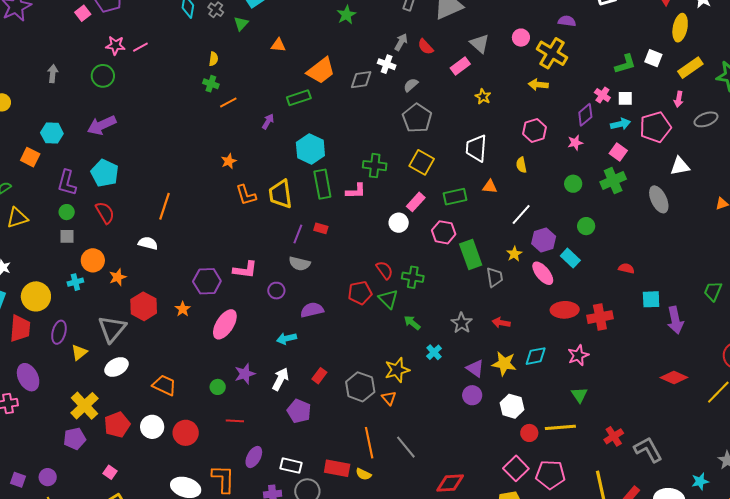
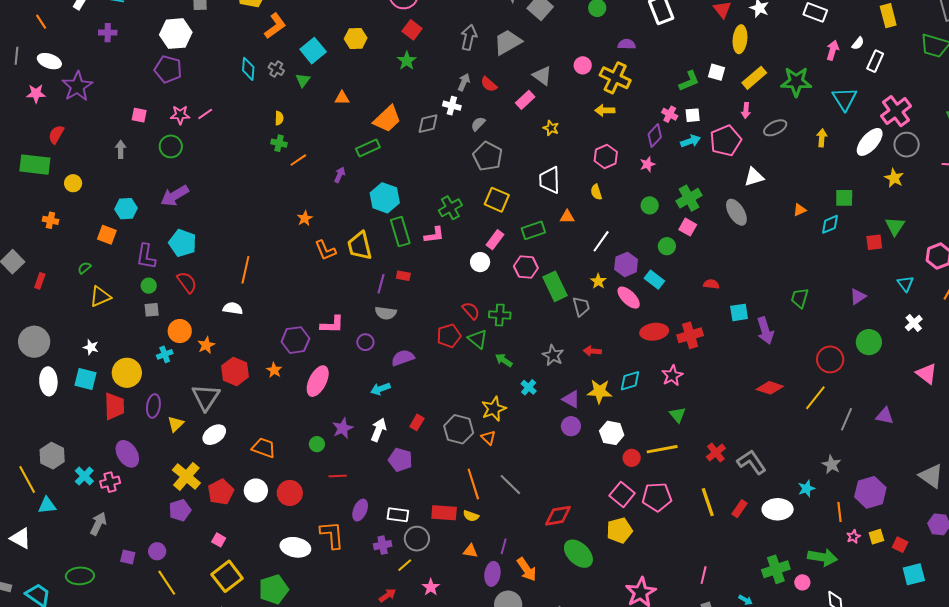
pink square: (83, 13) -> (139, 115), moved, turned -35
pink square: (618, 152) -> (688, 227), moved
green cross: (375, 166) -> (450, 208), turned -30

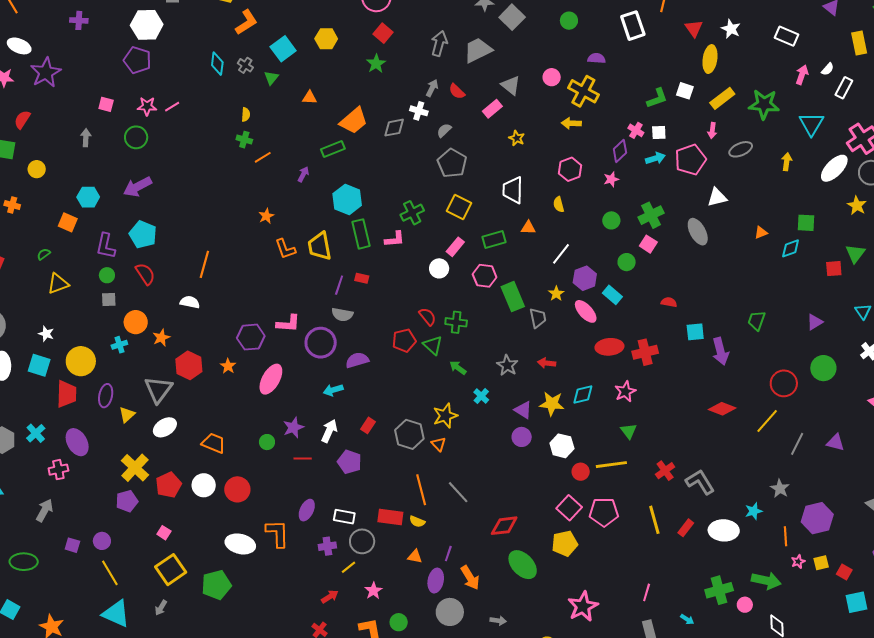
purple circle: (365, 342) -> (321, 343), size x1.8
cyan cross: (84, 476) -> (36, 433), moved
red line: (338, 476) -> (303, 458), moved

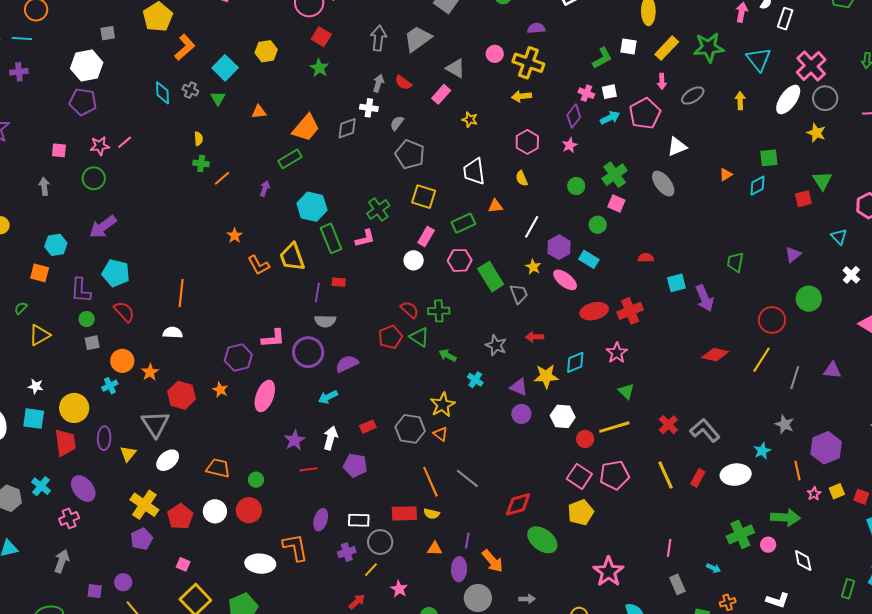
red rectangle: (368, 425) -> (368, 427), turned 42
green circle: (267, 442) -> (256, 480), moved

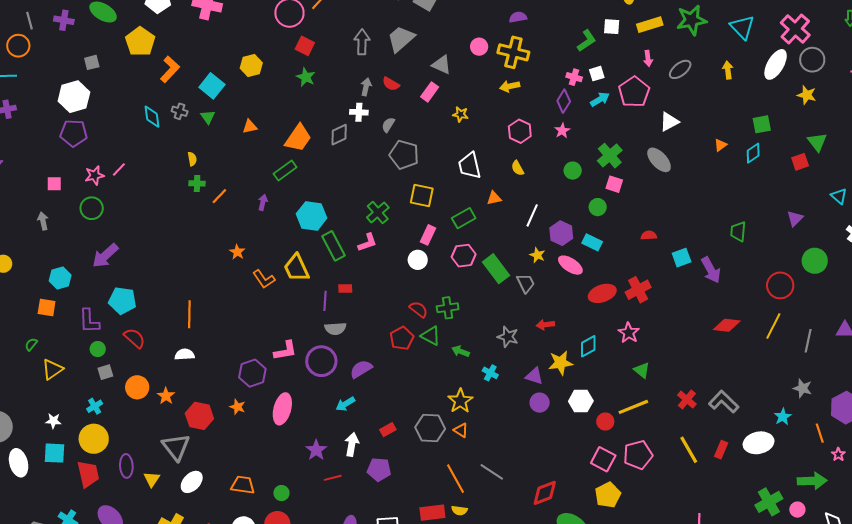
yellow rectangle: (667, 48) -> (650, 25), turned 35
cyan cross: (110, 386) -> (95, 406), moved

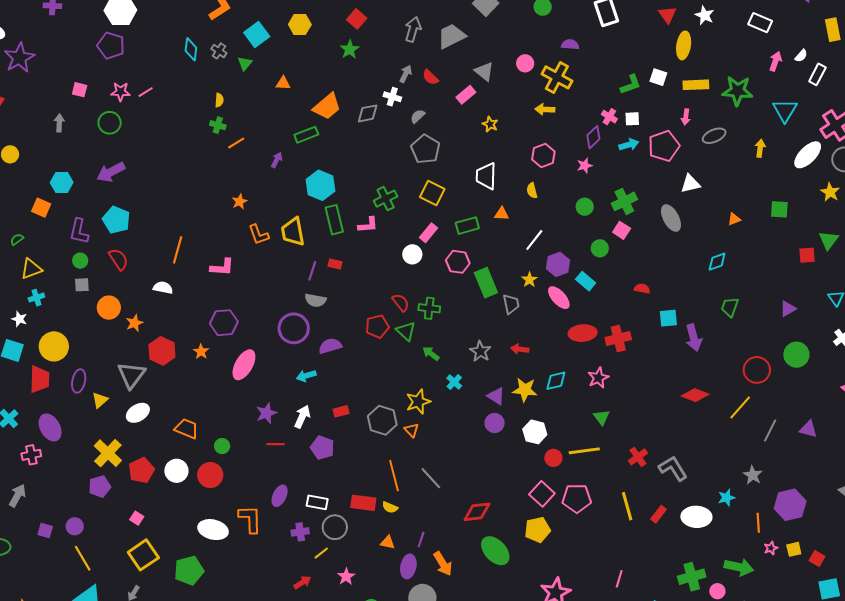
cyan diamond: (753, 153) -> (717, 262), moved
pink L-shape: (285, 351) -> (222, 267), moved
cyan cross: (95, 406) -> (36, 298), moved

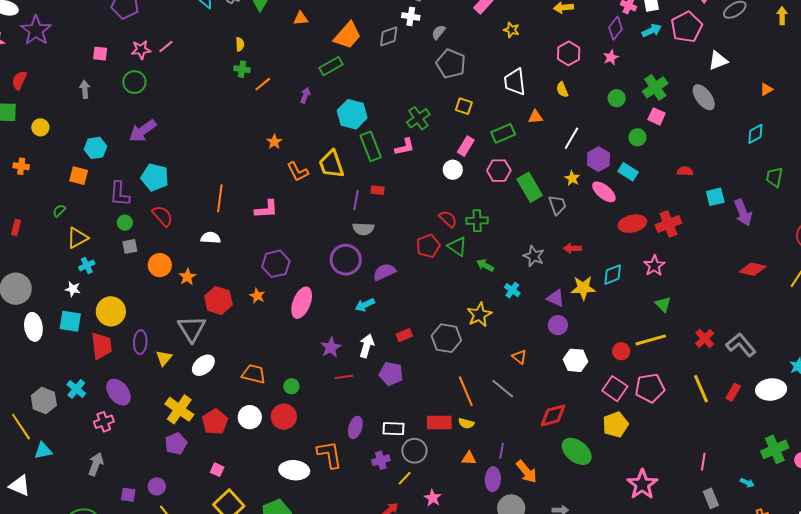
yellow square: (432, 193) -> (464, 106), size x0.7
orange triangle: (411, 430) -> (519, 357), moved
white hexagon: (535, 432) -> (576, 360), moved

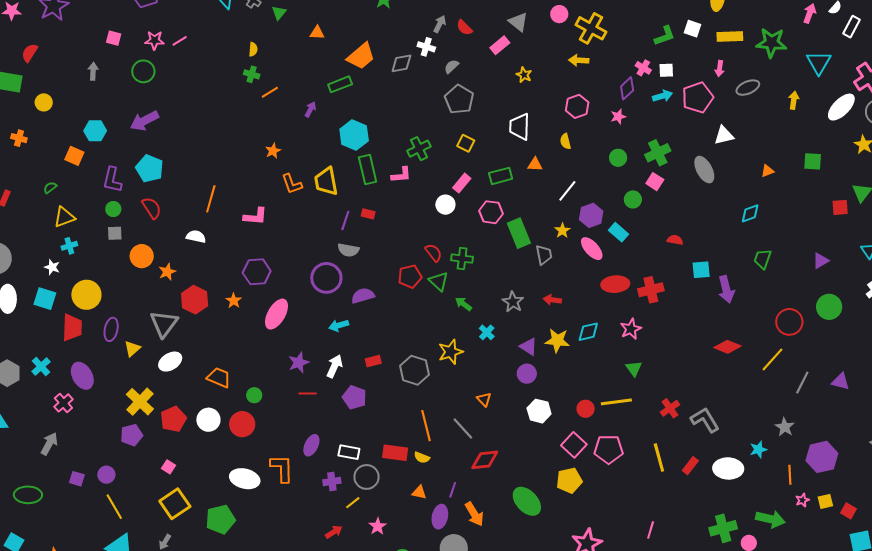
red diamond: (553, 415) -> (485, 460), moved
pink cross: (104, 422) -> (63, 403), turned -30

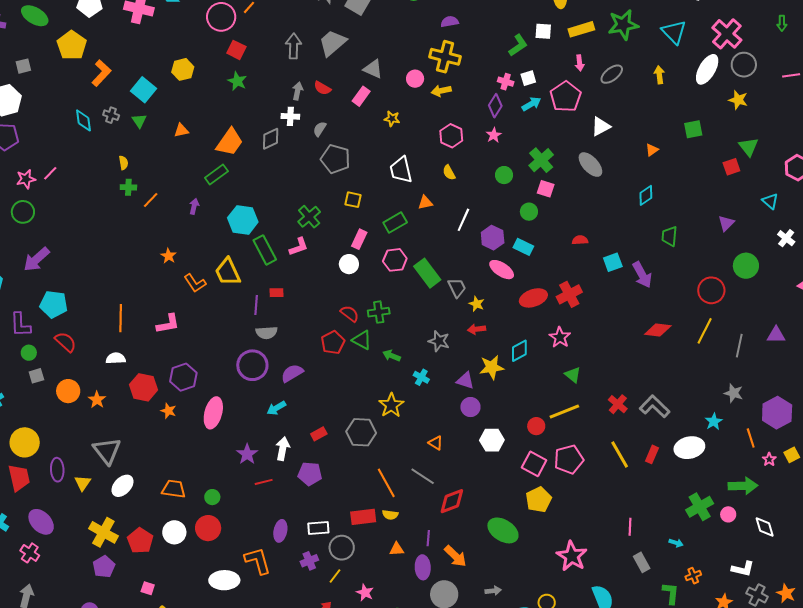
pink circle: (559, 14) -> (415, 79), moved
yellow star: (562, 231) -> (477, 304), moved
red hexagon: (195, 300) -> (144, 387), moved

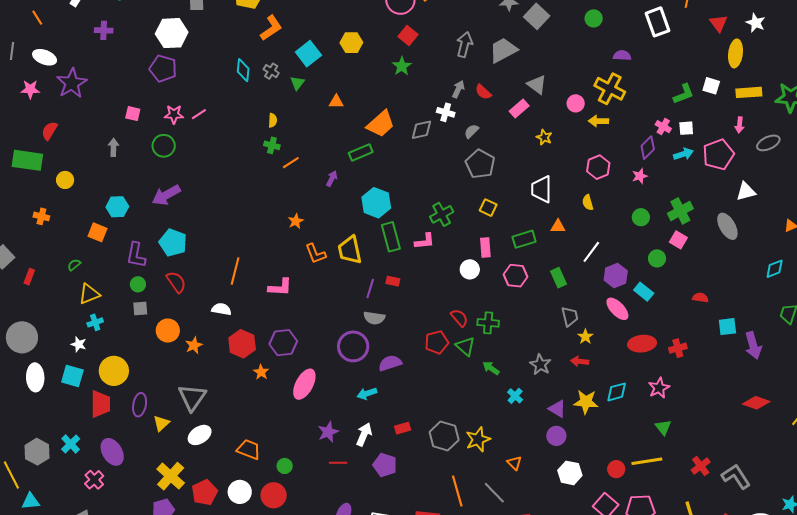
pink rectangle: (359, 239) -> (485, 247), turned -42
green rectangle: (427, 273) -> (558, 278), moved, size x0.7
red cross: (569, 294) -> (678, 348), size x0.7
yellow star: (391, 405) -> (478, 439), moved

